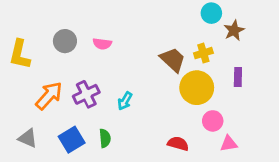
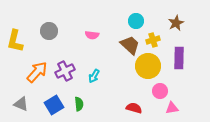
cyan circle: (211, 13) -> (136, 21), moved
pink semicircle: (102, 44) -> (92, 35), moved
purple rectangle: (238, 77) -> (179, 58), size x1.5

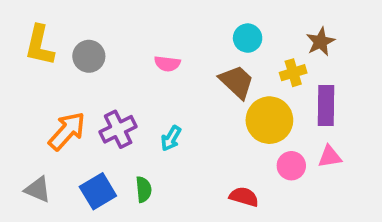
yellow cross: (153, 40) -> (293, 73), moved
yellow L-shape: (15, 41) -> (40, 45), moved
pink triangle: (172, 108) -> (330, 157), moved

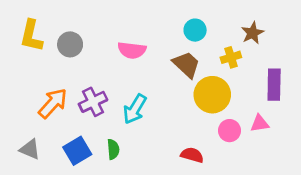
pink semicircle: (167, 64) -> (132, 50), size x1.4
purple rectangle: (326, 106) -> (274, 85), moved
cyan arrow: (171, 138) -> (135, 109), size x1.5

